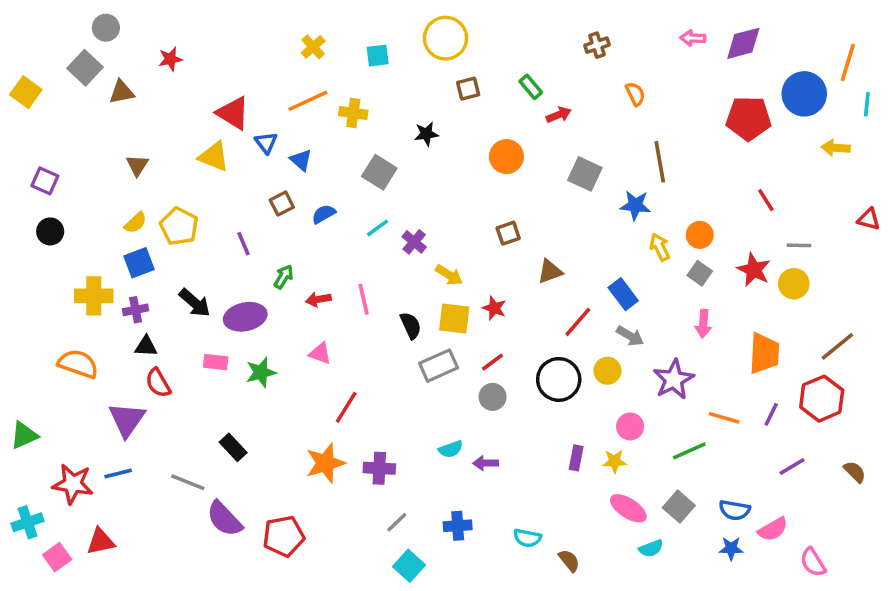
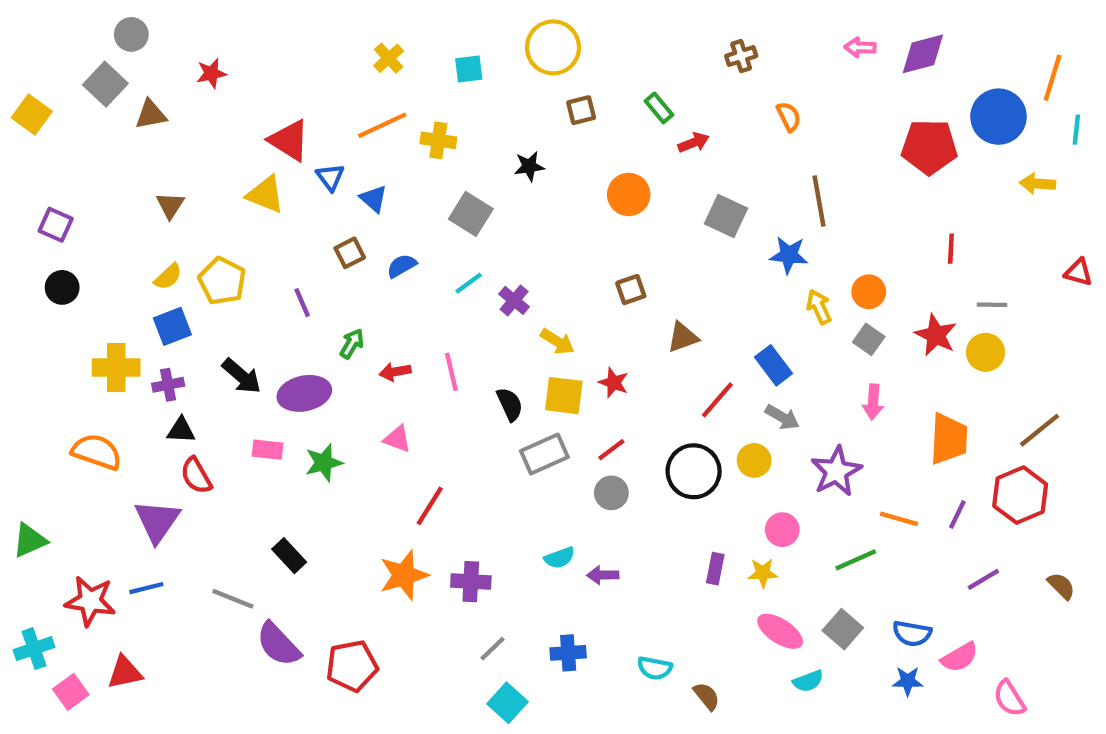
red line: (766, 200) -> (951, 249), turned 35

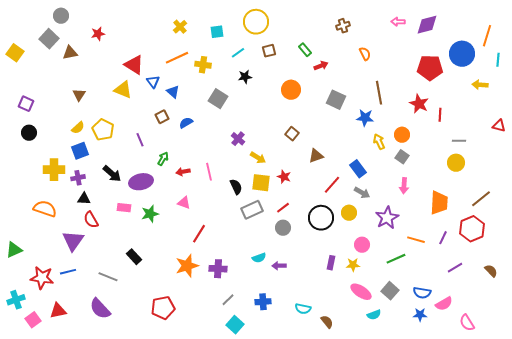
cyan line: (469, 283) -> (238, 53), moved
brown square: (631, 290) -> (292, 134), turned -32
red star: (936, 335) -> (419, 104), moved
purple semicircle: (278, 644) -> (100, 309), moved

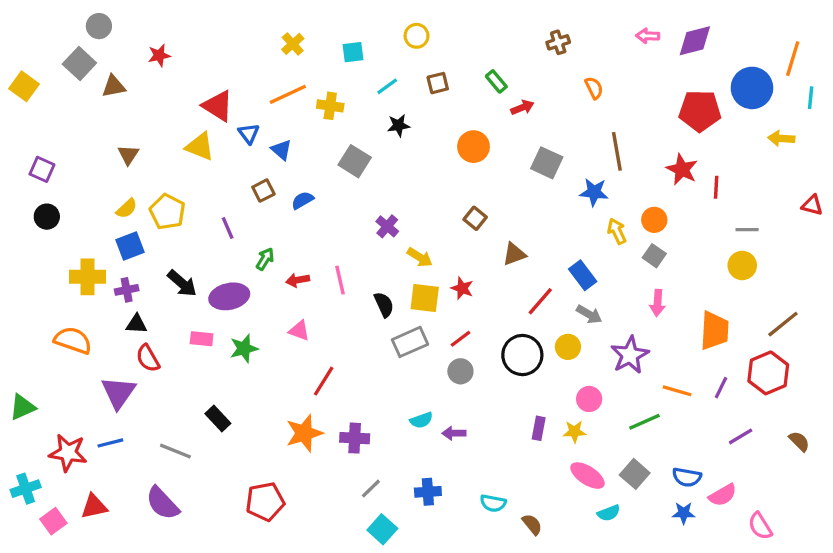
yellow circle: (256, 22) -> (416, 36), size x0.6

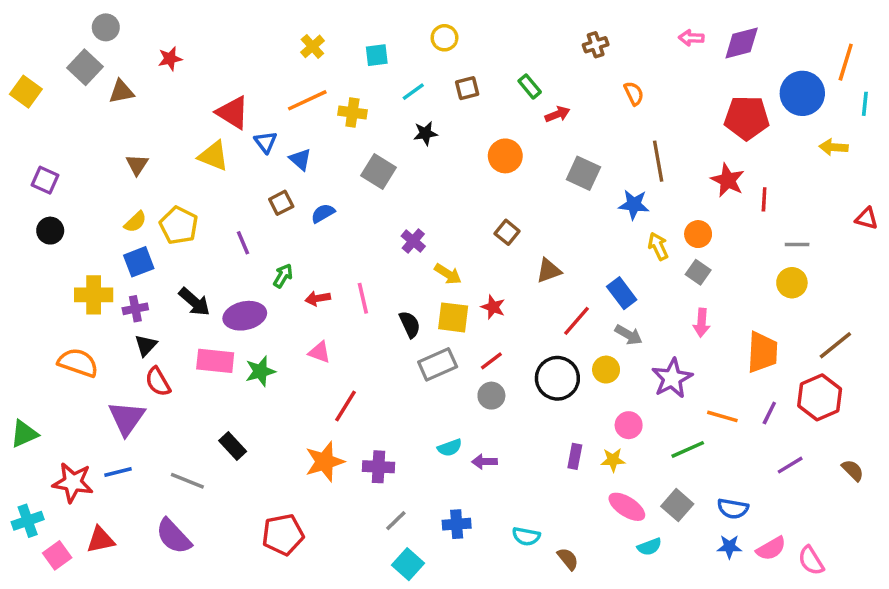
black triangle: (136, 324) -> (146, 345), turned -50
pink rectangle: (202, 339) -> (215, 361), size x1.5
pink semicircle: (723, 495) -> (771, 548), moved

